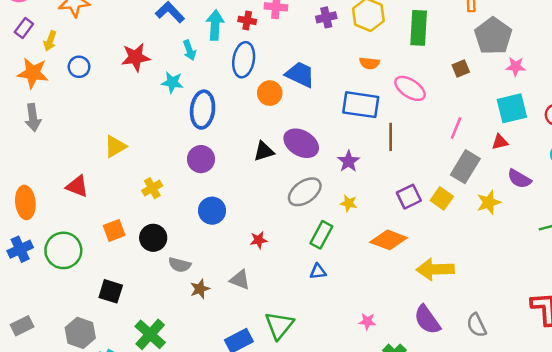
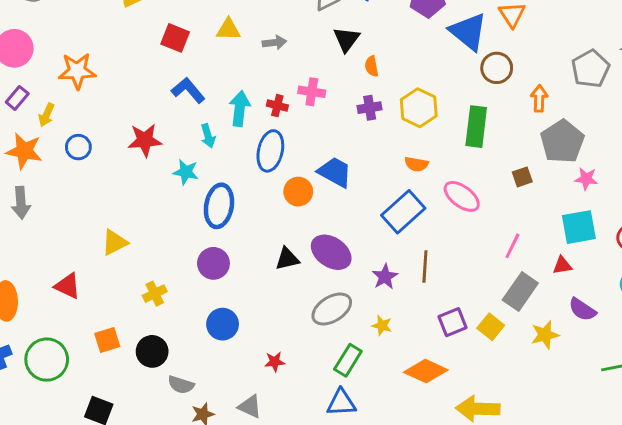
blue rectangle: (361, 105) -> (403, 212), turned -54
brown line: (391, 137) -> (425, 267), moved
blue triangle: (318, 271) -> (341, 403), size x1.5

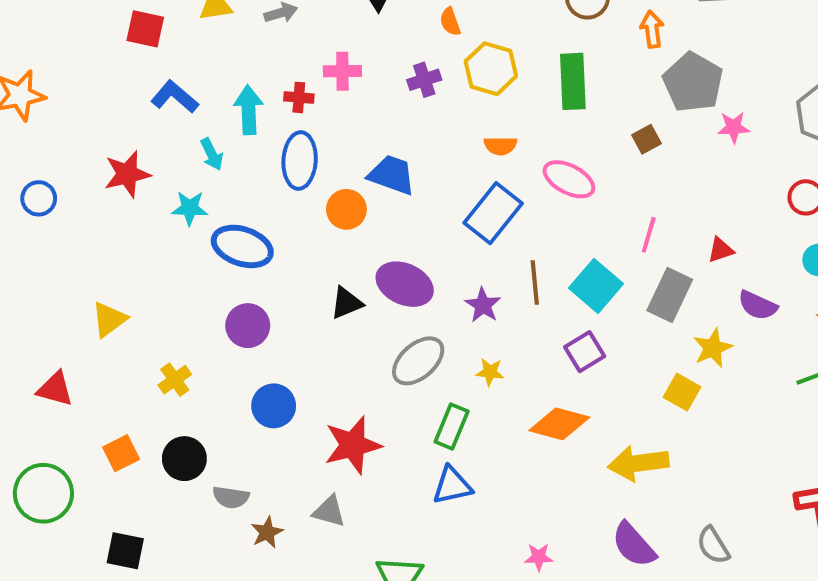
orange semicircle: (372, 66) -> (450, 22), moved
blue ellipse: (219, 206) -> (242, 246), turned -72
cyan square: (579, 227) -> (596, 286), moved, turned -30
yellow square: (491, 327) -> (682, 392), moved
red star: (275, 362) -> (353, 445), size x2.0

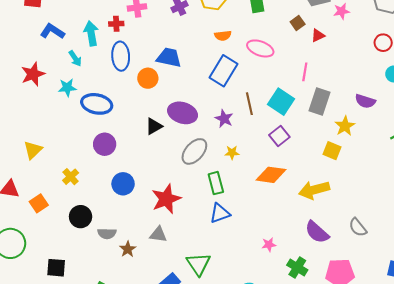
red triangle: (721, 250) -> (318, 36), moved
green rectangle: (452, 427) -> (216, 183), turned -30
orange square: (121, 453) -> (39, 203), moved

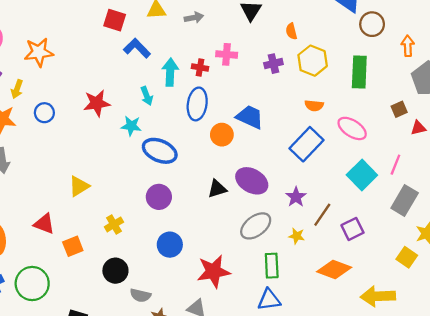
blue L-shape: (52, 31) -> (137, 48), moved
cyan square: (281, 102) -> (362, 175), moved
brown line: (249, 104) -> (322, 215), moved, turned 35

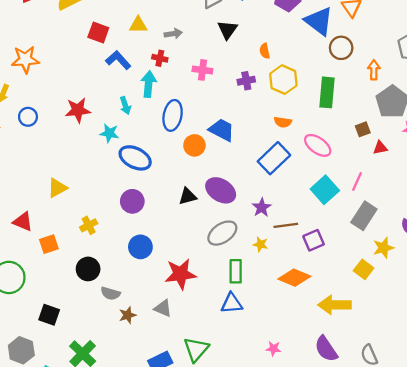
red cross: (200, 67) -> (160, 58), moved
brown line: (322, 215) -> (286, 225), turned 45

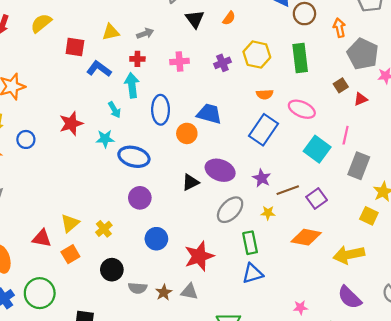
orange semicircle: (265, 51) -> (229, 18), moved, turned -120
yellow triangle: (57, 188) -> (70, 223), moved
brown star: (128, 315) -> (164, 292), moved

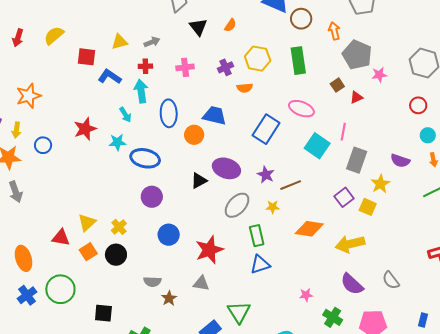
orange semicircle: (265, 94) -> (245, 88), moved
purple square: (317, 198) -> (344, 197), moved
black circle: (112, 270) -> (116, 255), moved
brown star: (164, 292) -> (169, 298), moved

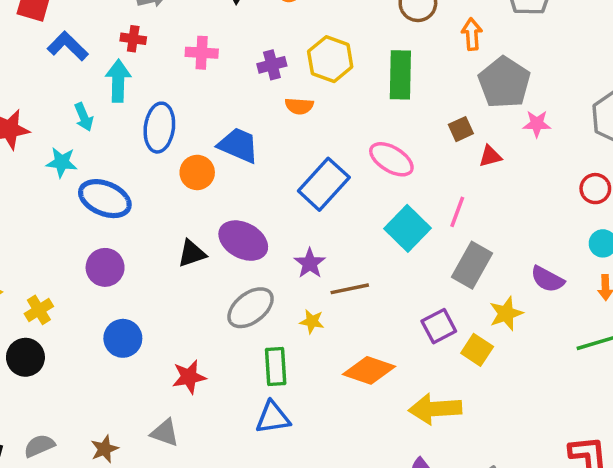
red star: (209, 250) -> (189, 377), size x0.7
gray semicircle: (152, 282) -> (39, 446), moved, turned 144

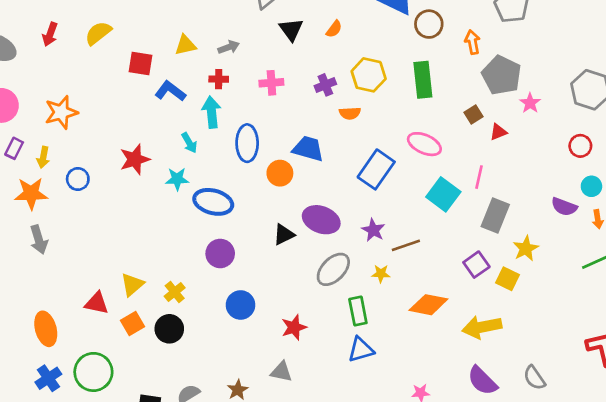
pink star: (537, 124) -> (530, 103), turned -30
purple semicircle: (547, 279) -> (564, 207), moved

